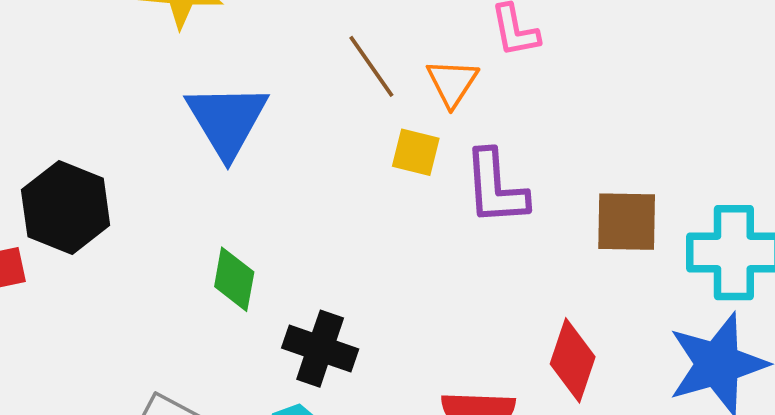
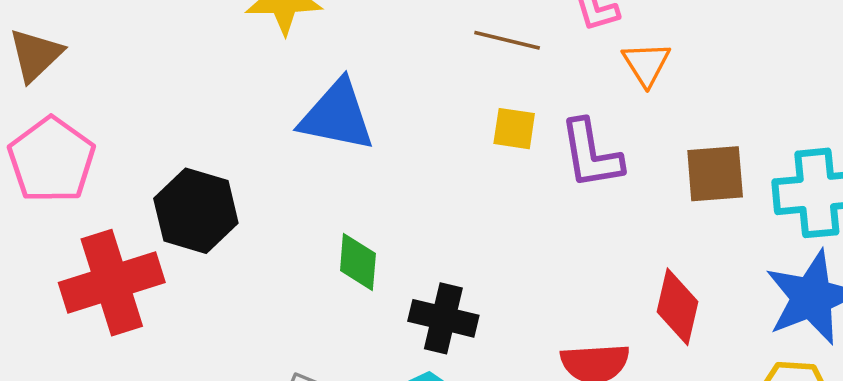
brown line: (371, 66) -> (507, 40), moved, turned -36
orange triangle: (452, 83) -> (646, 64), moved
blue triangle: (227, 120) -> (337, 116), turned -42

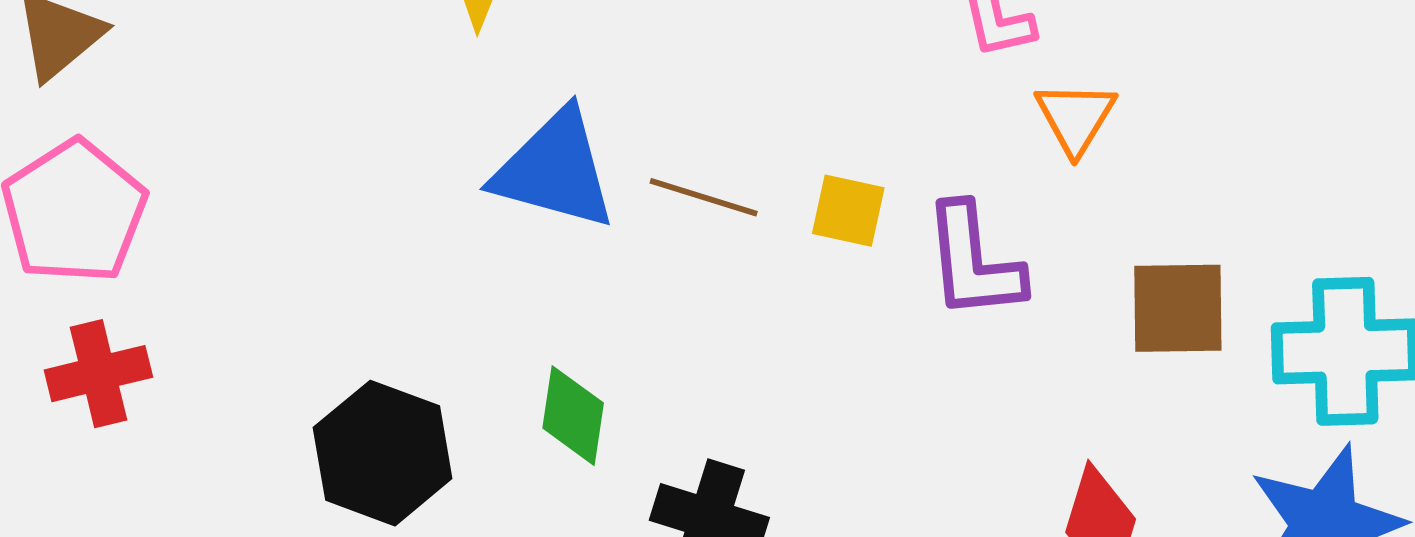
brown line: (507, 40) -> (704, 197), moved
black hexagon: (196, 211) -> (383, 453), moved
red cross: (112, 283) -> (98, 374), moved, size x0.6

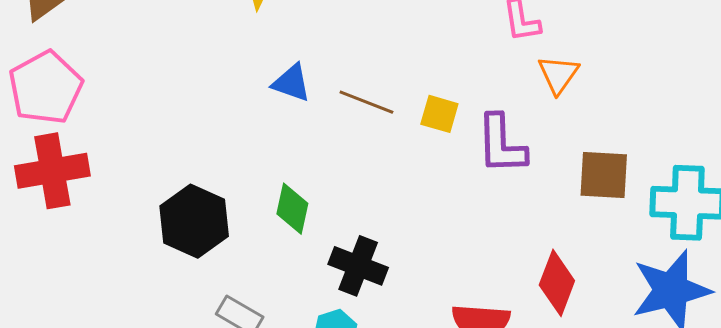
blue triangle: (555, 170) -> (291, 83), size x0.6
red cross: (98, 374) -> (52, 171), size x1.4

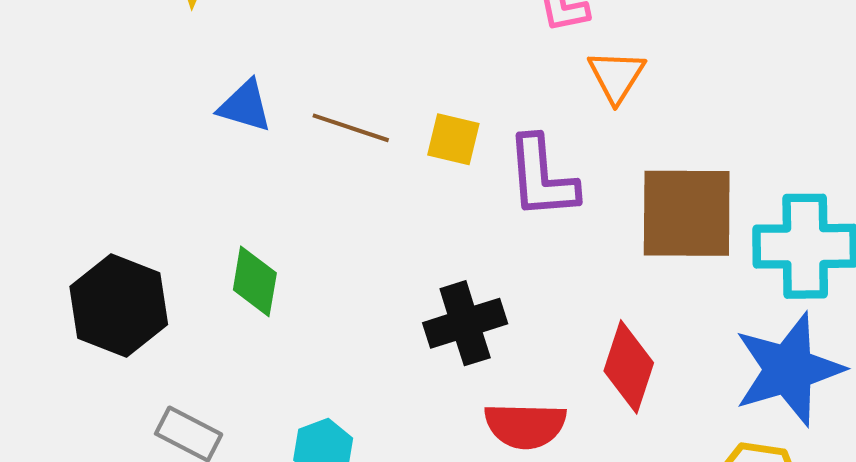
brown square: (604, 175) -> (687, 213), size x1.4
black cross: (358, 266) -> (465, 323), moved, turned -36

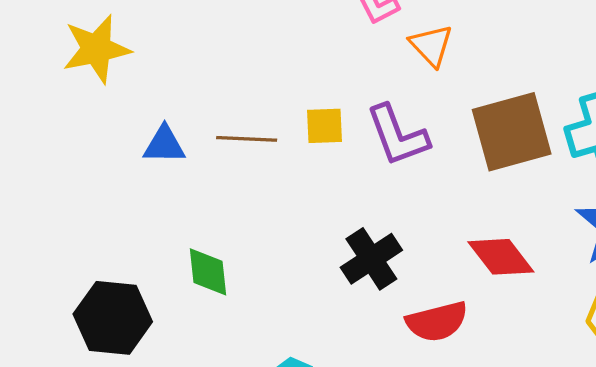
red diamond: (629, 367) -> (501, 257), turned -40

